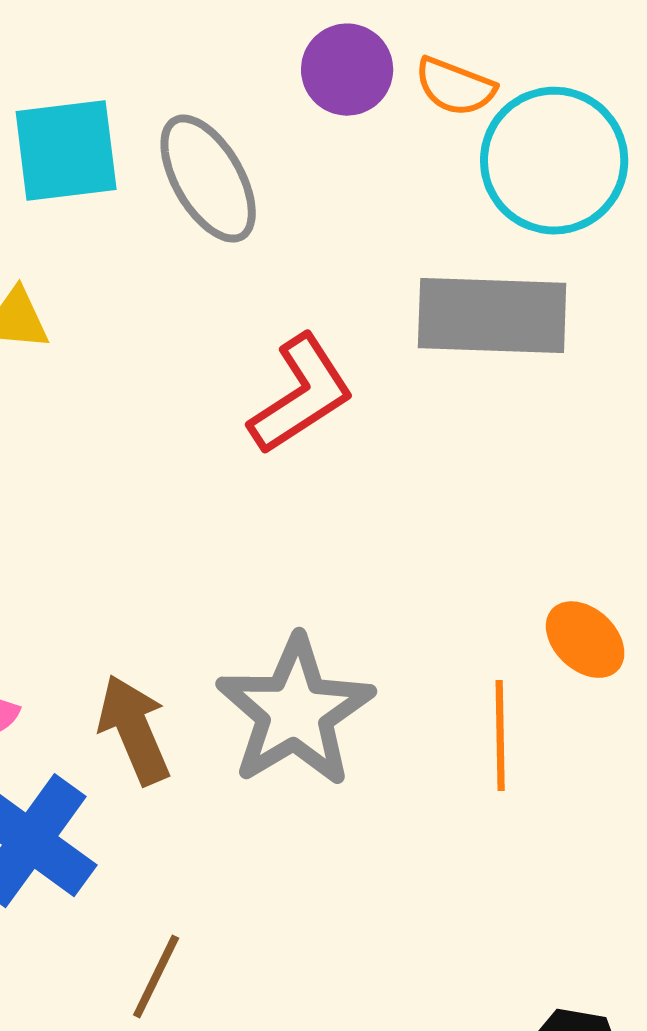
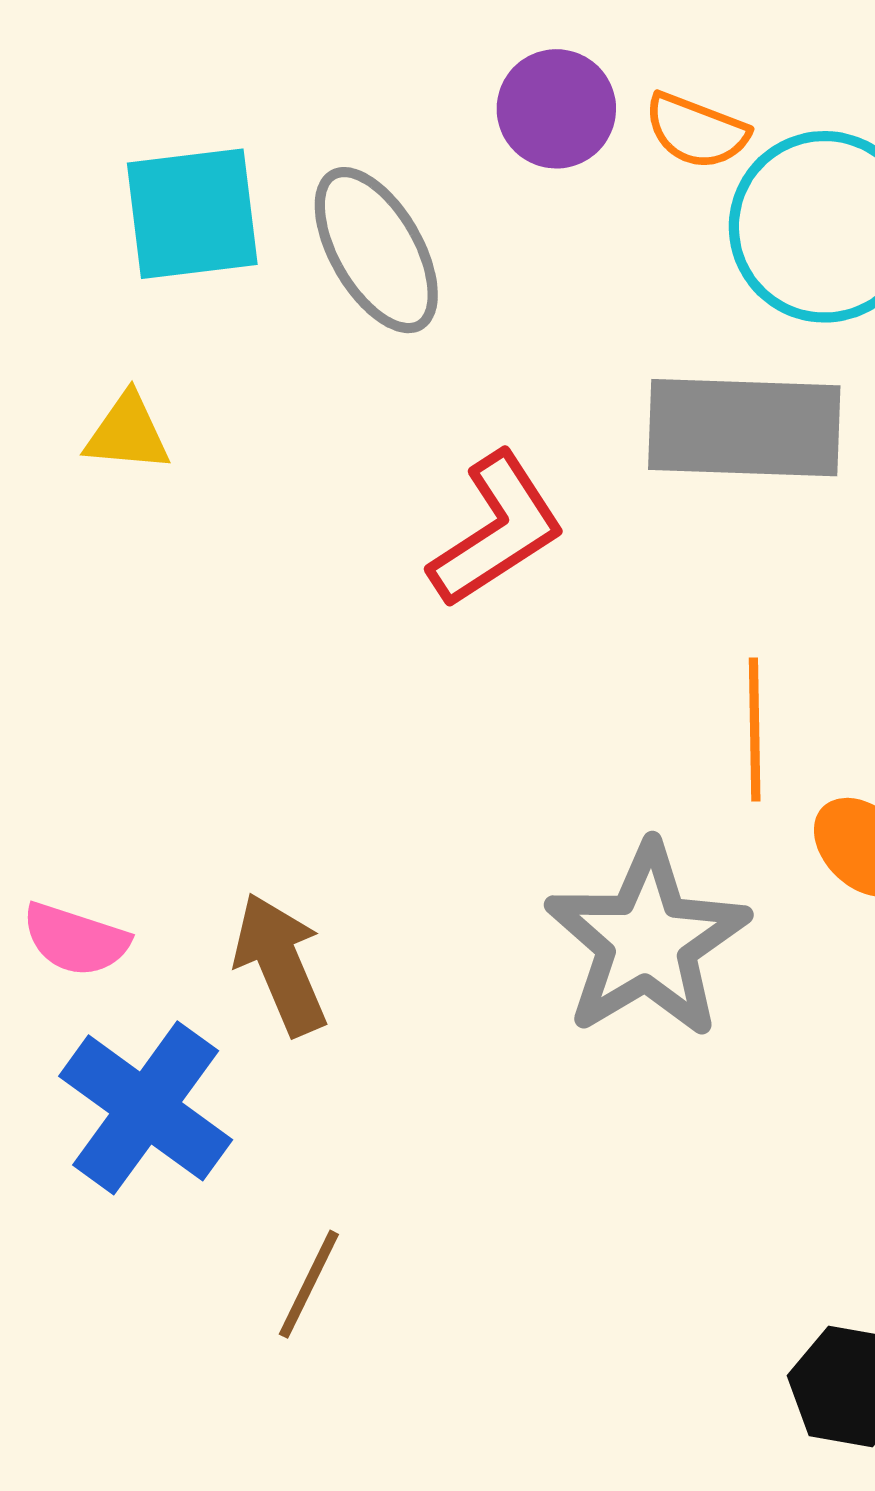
gray star: (295, 712) -> (647, 941), moved
orange line: (500, 736) -> (755, 730), moved

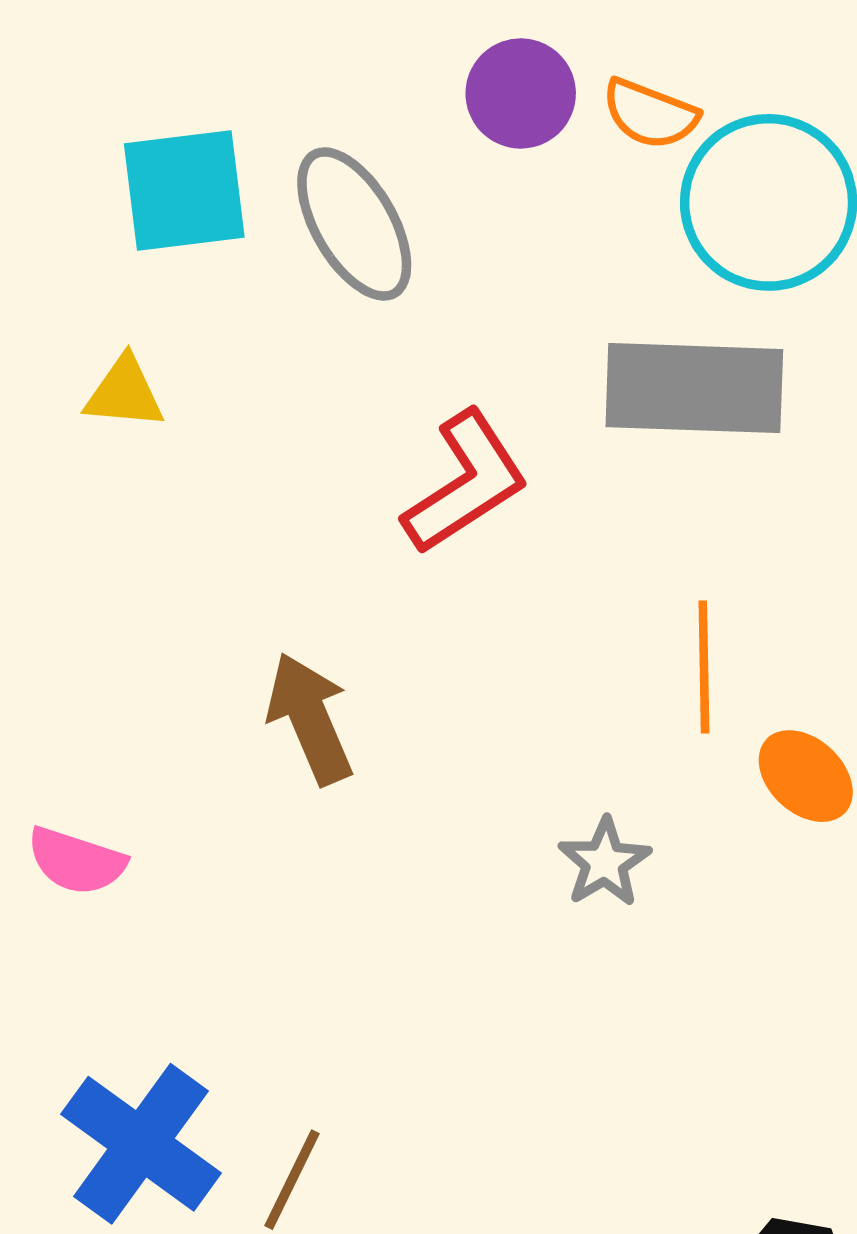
gray star: (647, 941) -> (605, 862), size x0.5
brown arrow: (280, 964) -> (310, 719), moved
blue cross: (146, 1108) -> (141, 1144), moved

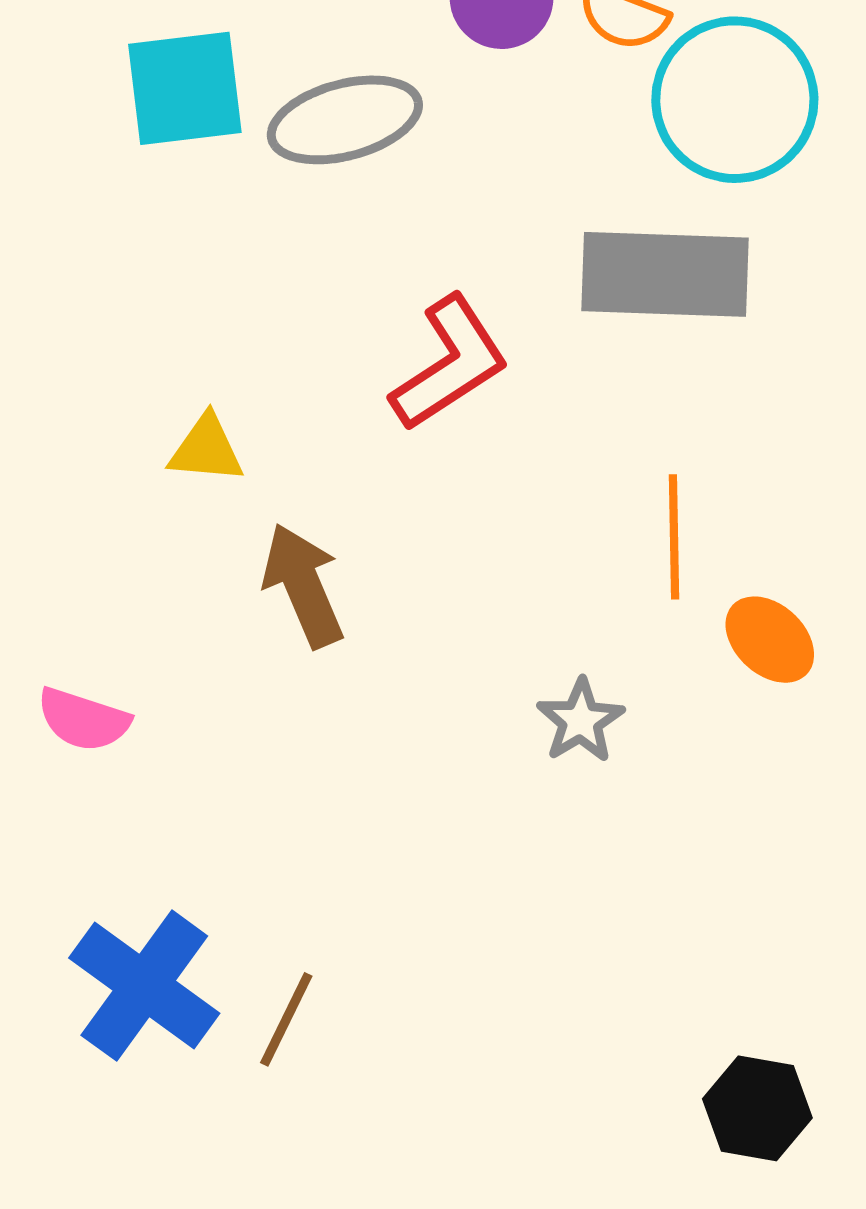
gray ellipse: (354, 224) -> (345, 120), turned -75
yellow triangle: (124, 393) -> (206, 449), moved

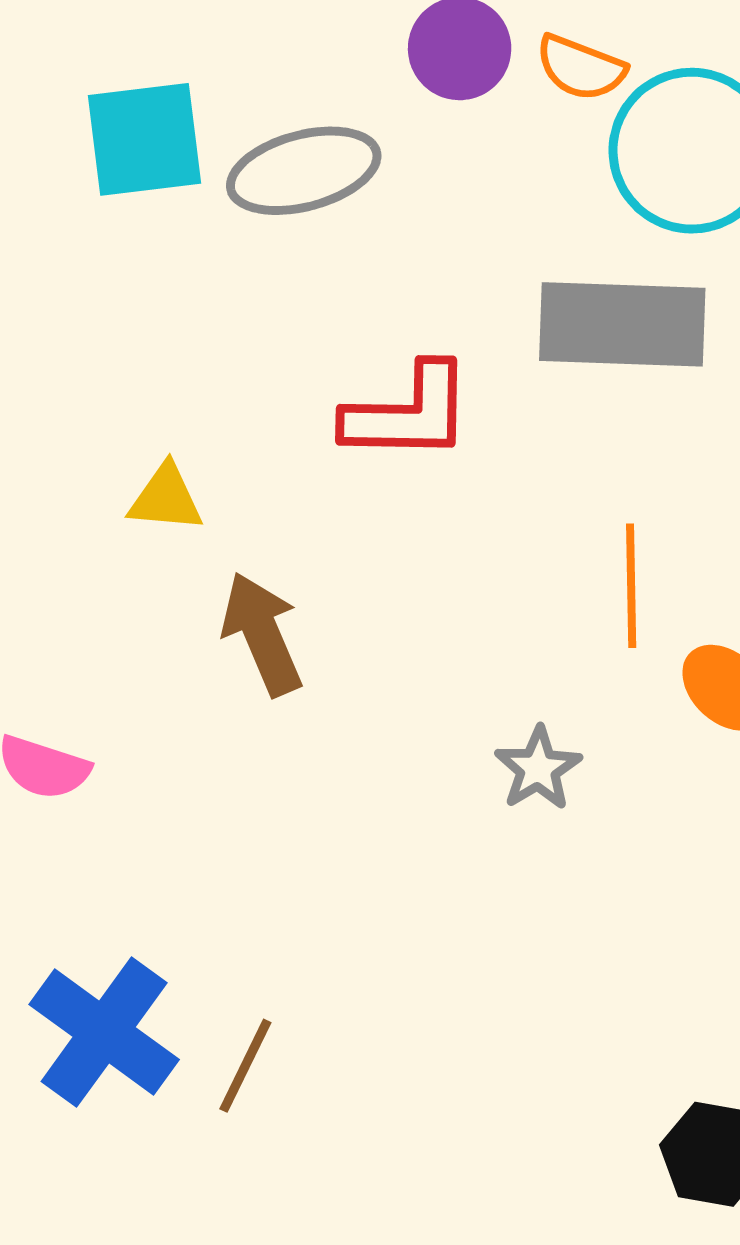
red L-shape: (450, 363) -> (408, 413), turned 34

